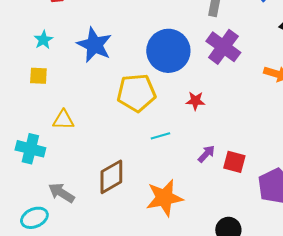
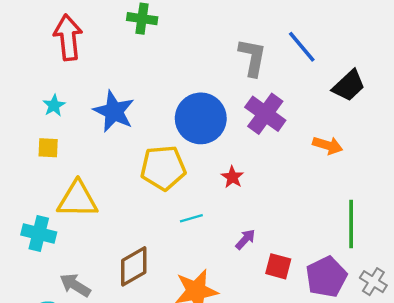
red star: (195, 101) -> (232, 177), turned 30
yellow triangle: (63, 120) -> (77, 199), size x1.6
red square: (234, 162) -> (278, 266), moved

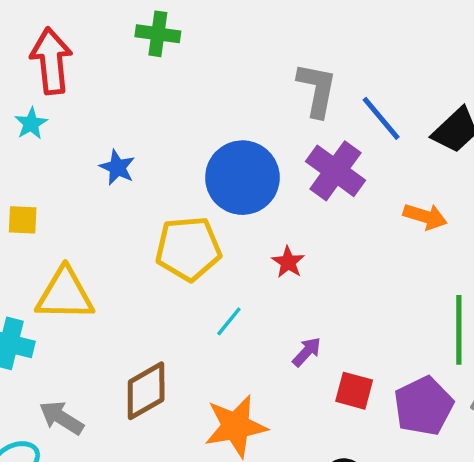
blue line: (302, 47) -> (381, 118), moved
cyan star: (54, 105) -> (31, 123), moved
blue star: (114, 111) -> (117, 167), size x0.6
cyan line: (191, 218) -> (229, 321), turned -35

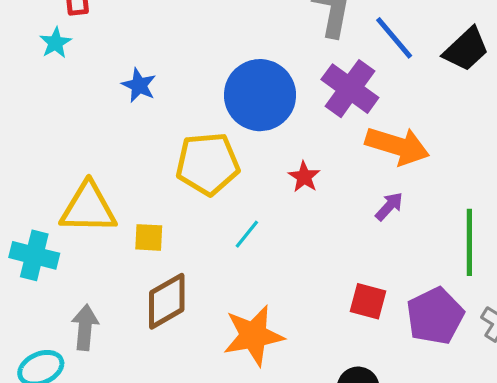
orange arrow: (425, 217) -> (397, 146), moved, size x1.5
yellow square: (23, 220) -> (149, 237), moved
purple arrow: (307, 352) -> (389, 206), moved
gray arrow: (61, 418) -> (85, 327), turned 63

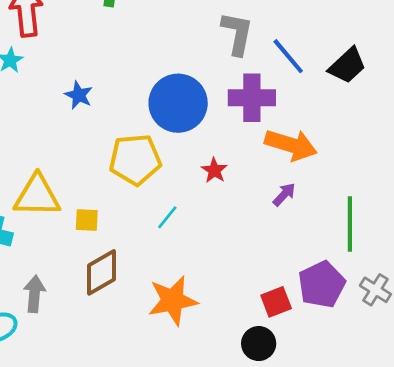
purple cross: (350, 89) -> (252, 98), turned -36
red square: (368, 301) -> (276, 302), moved, turned -36

